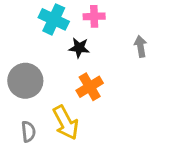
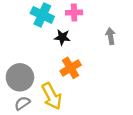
gray circle: (25, 81) -> (20, 77), moved
gray semicircle: (28, 132) -> (22, 103), turned -119

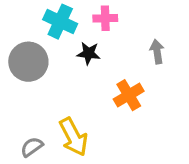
orange cross: (71, 68) -> (129, 95), moved
gray circle: (20, 77) -> (28, 62), moved

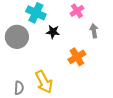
pink cross: (105, 18) -> (77, 11), moved, turned -32
gray semicircle: (32, 147) -> (19, 88), turned 128

